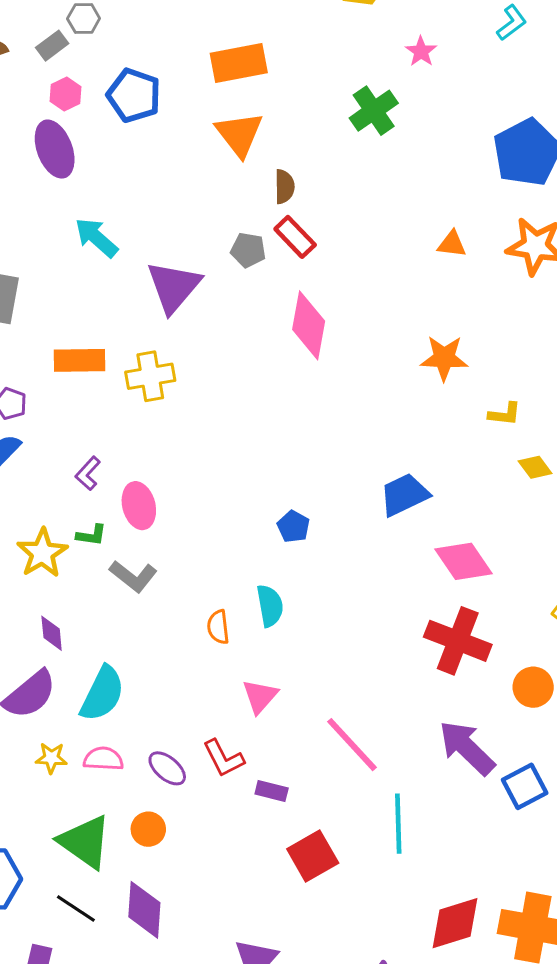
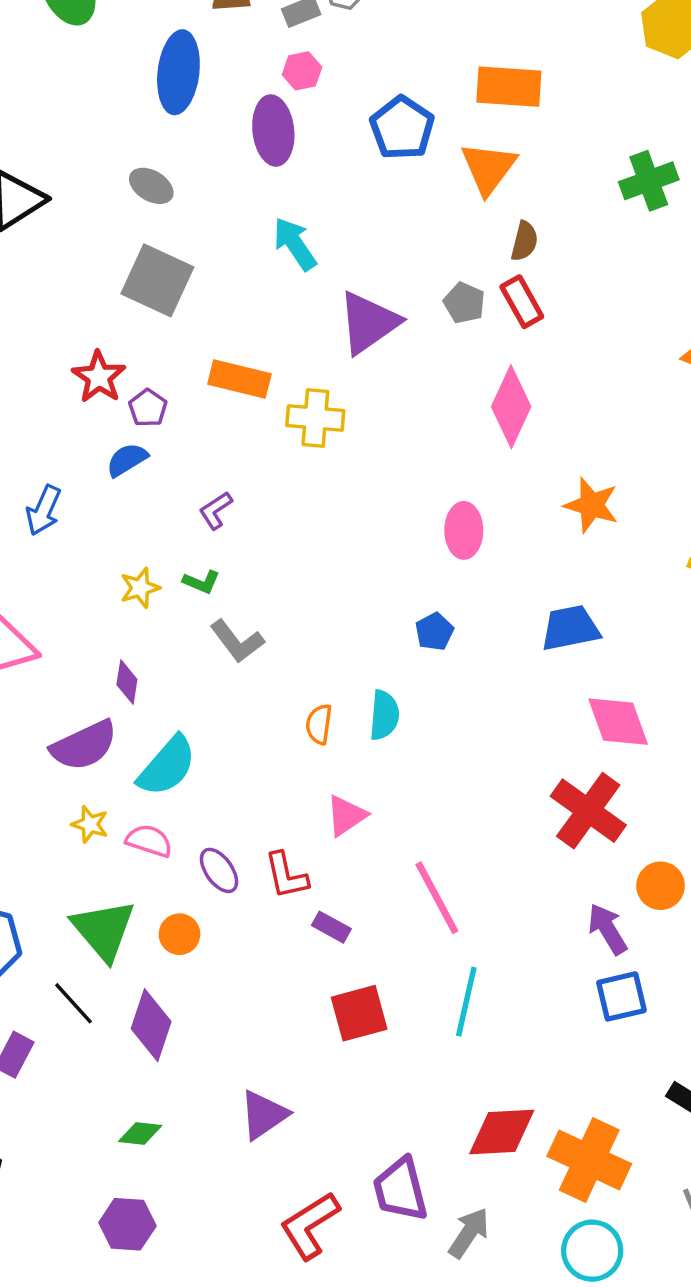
blue pentagon: (134, 95) -> (402, 128), moved
orange star: (444, 358) -> (591, 505), moved
pink ellipse: (139, 506) -> (464, 530), moved
yellow star: (42, 553) -> (140, 588), size x0.7
purple arrow: (467, 748) -> (607, 929), moved, size x0.7

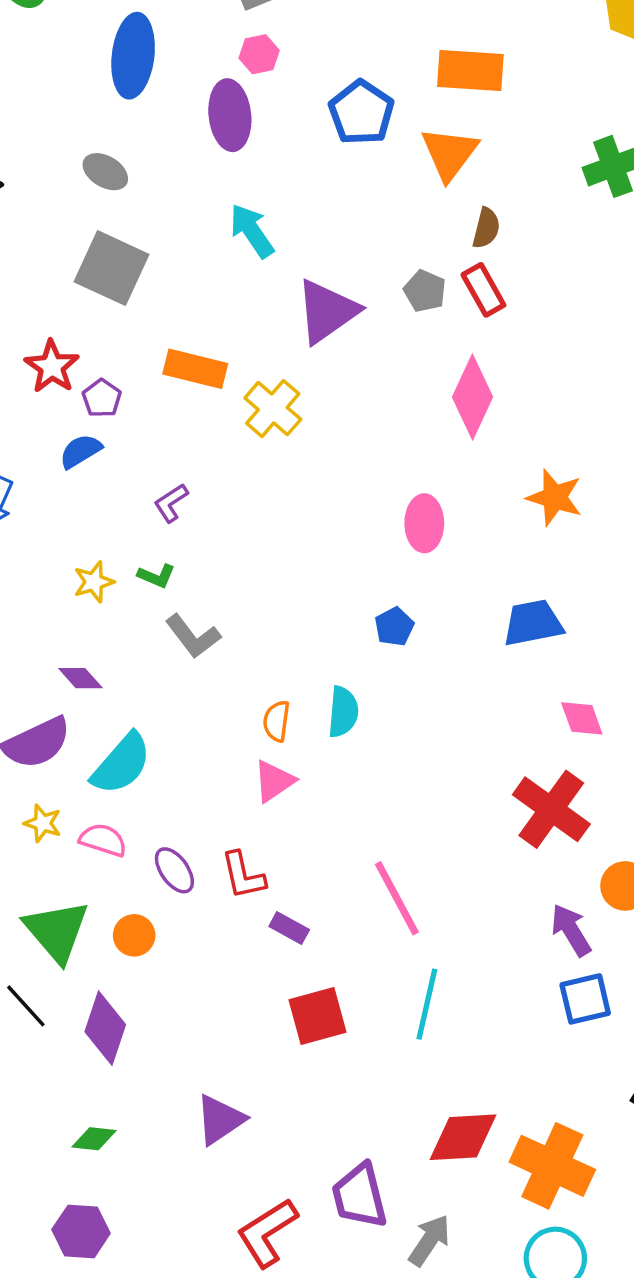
yellow cross: (315, 418) -> (273, 409), turned 36
purple diamond: (127, 682) -> (80, 678), turned -51
pink diamond: (618, 722) -> (582, 718), size x0.7
pink triangle: (346, 816) -> (274, 781), moved

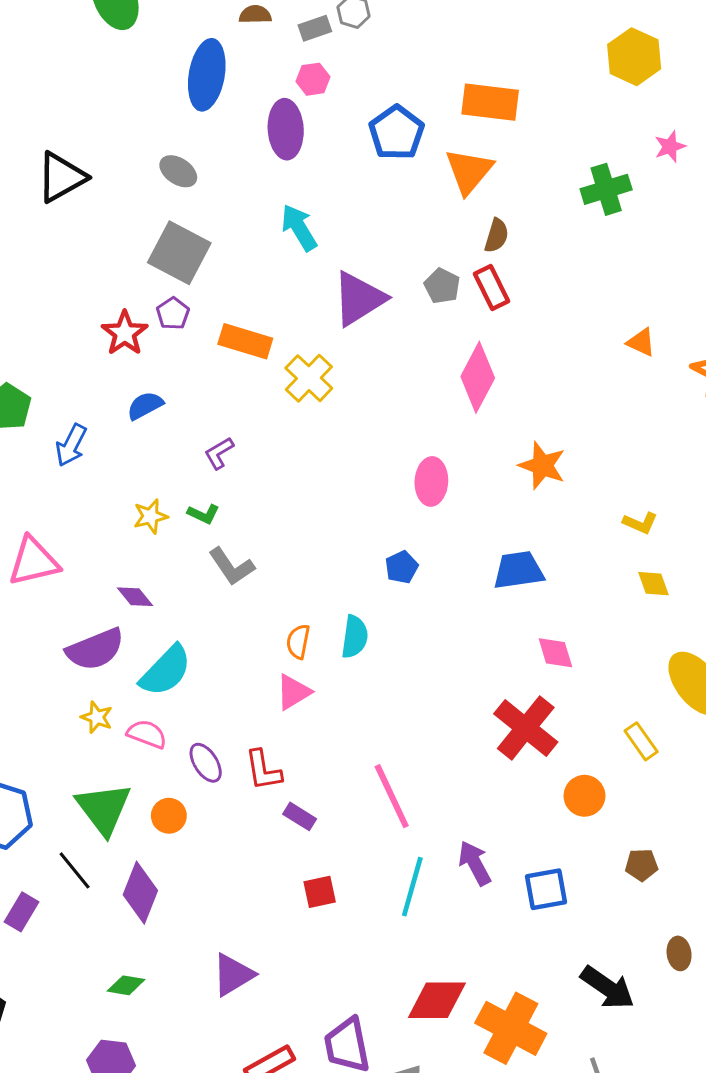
purple pentagon: (102, 398) -> (173, 313), moved
purple arrow: (571, 930) -> (475, 863), moved
red square: (317, 1016) -> (320, 892), size x0.7

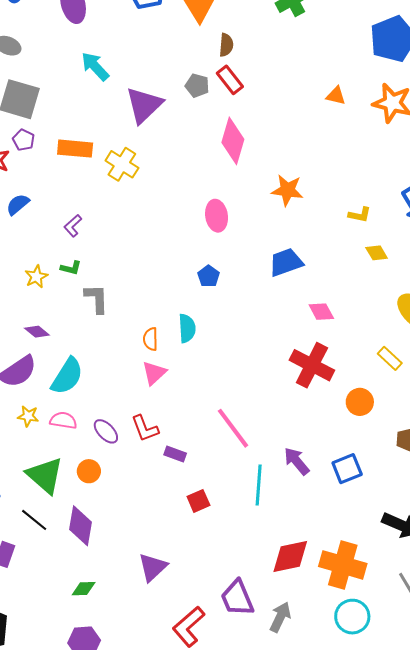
gray L-shape: (232, 566) -> (96, 299), turned -136

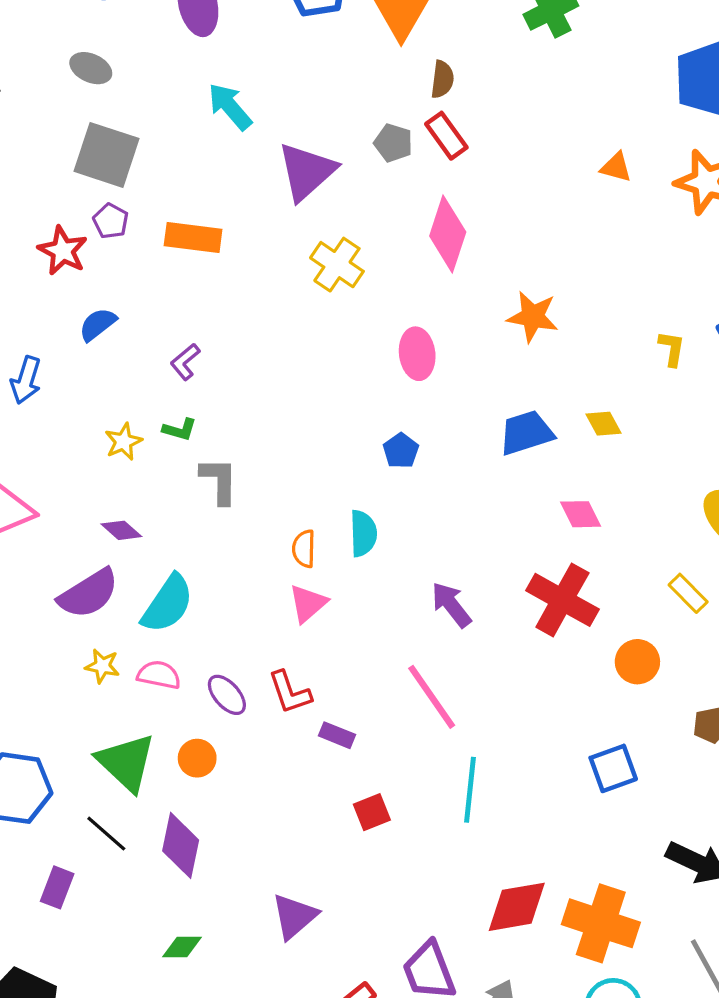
yellow cross: (122, 164) -> (337, 265), moved
yellow L-shape: (360, 215) -> (672, 349), moved, turned -95
yellow diamond: (377, 253) -> (603, 424), moved
purple arrow: (297, 461) -> (451, 605), moved

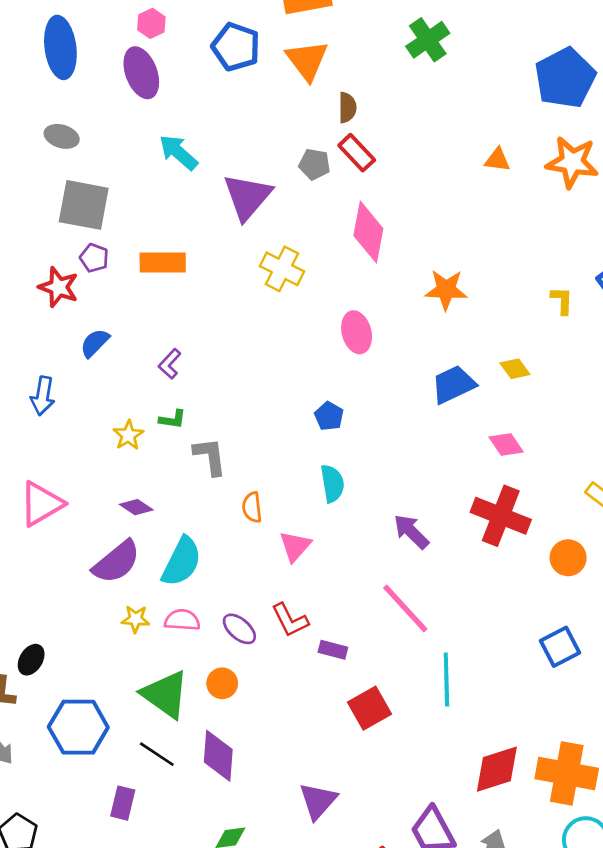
blue pentagon: (401, 451) -> (329, 416), moved
orange semicircle: (304, 549) -> (252, 507), moved
red square: (372, 812) -> (369, 708), size x1.4

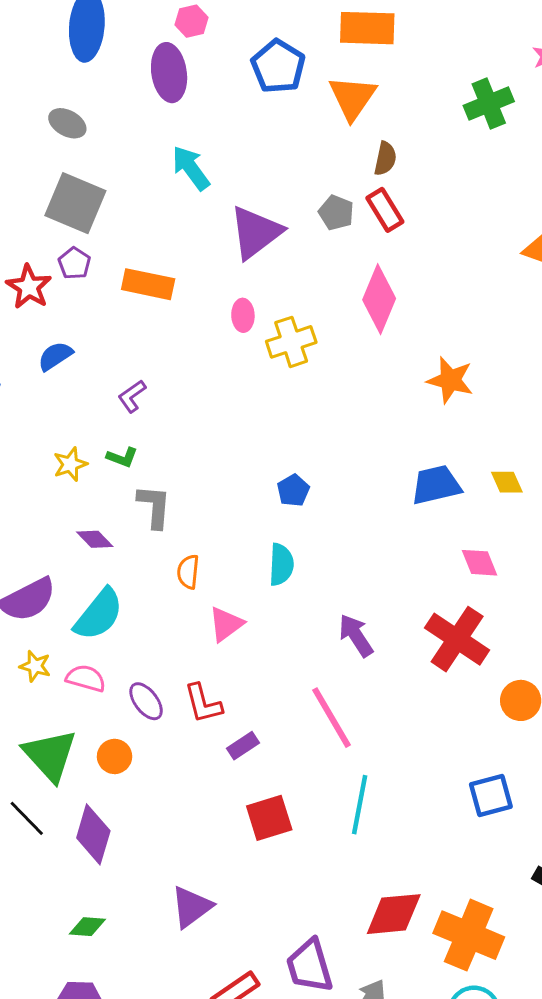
yellow cross: (282, 269) -> (291, 342), moved, turned 33
pink ellipse: (357, 332) -> (243, 315), moved, size x0.7
purple diamond: (136, 507) -> (95, 539), moved
purple rectangle: (333, 650) -> (243, 746), turned -60

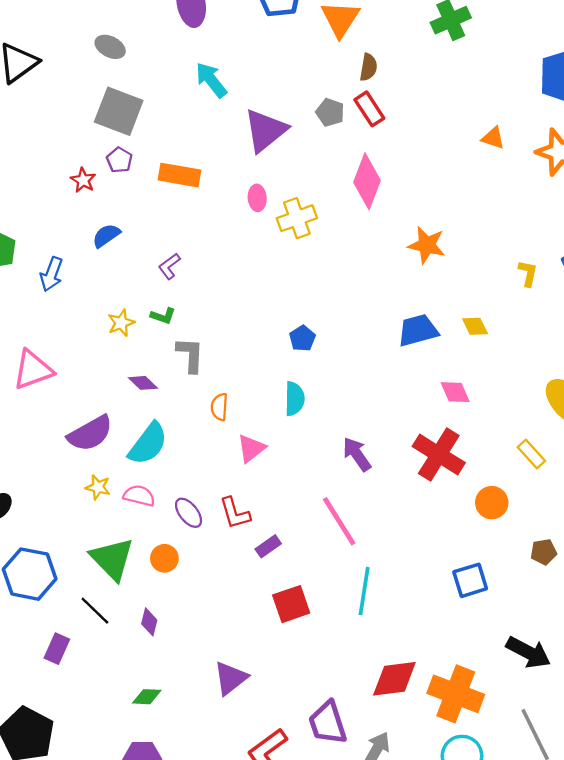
red star: (29, 287) -> (83, 180), size x0.7
purple diamond: (93, 834) -> (149, 622), size x0.6

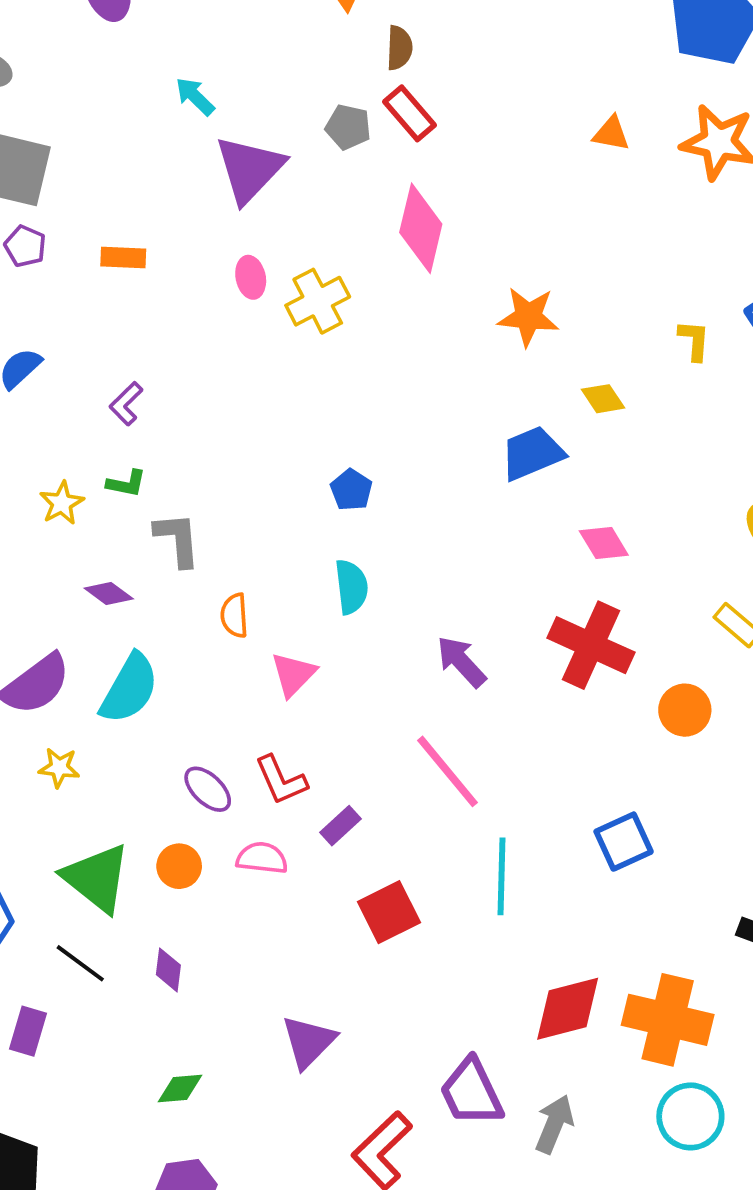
cyan arrow: (211, 80) -> (195, 96), moved, size x0.7
orange rectangle: (180, 175) -> (123, 257), size x0.7
yellow diamond: (475, 326) -> (603, 399), moved
pink semicircle: (139, 496) -> (262, 858), moved
blue square: (470, 580) -> (624, 842), moved

